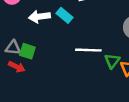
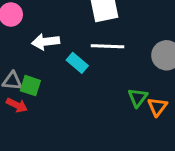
cyan rectangle: (64, 15) -> (77, 63), moved
white line: (88, 50) -> (108, 46), moved

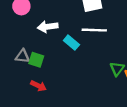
red arrow: (17, 105) -> (38, 86), moved

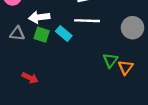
gray triangle: (23, 56) -> (17, 34), moved
green square: (36, 60) -> (42, 35), moved

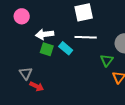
gray triangle: (17, 34) -> (26, 73), moved, turned 48
green triangle: (110, 60) -> (107, 60), moved

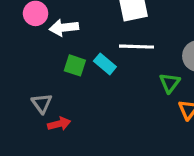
white arrow: (45, 34) -> (64, 28), moved
red arrow: (37, 86) -> (59, 124), turned -40

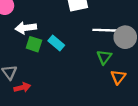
white arrow: (64, 28) -> (26, 28), moved
white line: (136, 47) -> (105, 30), moved

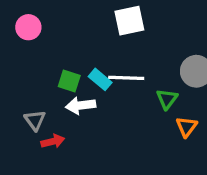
white arrow: (26, 28) -> (81, 105), moved
white line: (105, 30) -> (126, 78), moved

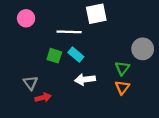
white line: (126, 78) -> (69, 32), moved
white arrow: (81, 105) -> (85, 79), moved
orange triangle: (187, 127) -> (122, 87), moved

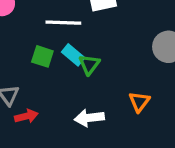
green triangle: (122, 68) -> (89, 65), moved
white arrow: (85, 79) -> (89, 118), moved

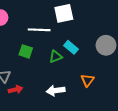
cyan rectangle: (73, 55) -> (71, 47), moved
green triangle: (89, 65) -> (56, 57), turned 32

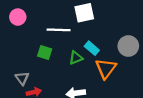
orange triangle: (87, 80) -> (106, 69), moved, size x1.5

